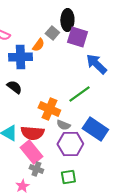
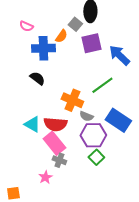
purple square: (77, 37) -> (91, 43), moved, turned -30
green square: (68, 177) -> (96, 157), moved, turned -35

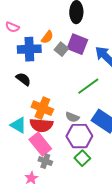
gray square: (75, 24) -> (61, 49), moved
purple square: (91, 43) -> (77, 44), turned 35
orange cross: (72, 100) -> (42, 108), moved

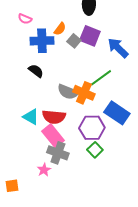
orange cross: (42, 108) -> (84, 93), moved
gray semicircle: (72, 117) -> (68, 92), moved, size x1.5
gray cross: (45, 161) -> (58, 153), size x1.5

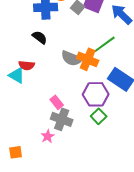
cyan triangle: (31, 117) -> (17, 75), moved
red semicircle: (54, 117) -> (27, 65), moved, size x0.7
pink rectangle: (53, 136) -> (57, 102), size x0.6

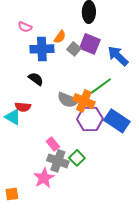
purple hexagon: (96, 94) -> (90, 119), moved
green square: (99, 116) -> (77, 158), moved
pink star: (48, 136) -> (44, 178), size x1.5

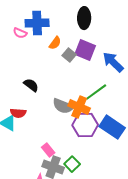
blue cross: (42, 49) -> (37, 23), moved

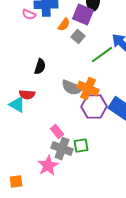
purple square: (85, 50) -> (83, 15), moved
black semicircle: (31, 85) -> (40, 67), turned 70
green line: (96, 92) -> (102, 55), moved
green square: (72, 164) -> (81, 146), turned 35

